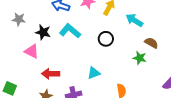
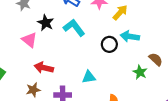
cyan arrow: (134, 20) -> (130, 36), moved, turned -36

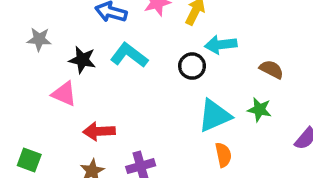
green star: (140, 72) -> (259, 110), moved
cyan triangle: (89, 77) -> (215, 116), moved, size x1.5

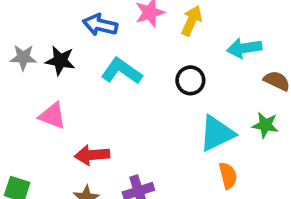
cyan arrow: (221, 45) -> (244, 48), moved
black star: (82, 60) -> (60, 61), moved

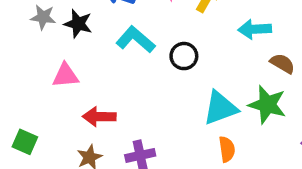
black circle: (190, 80) -> (184, 56), moved
pink triangle: (53, 116) -> (65, 75), turned -32
green star: (265, 125) -> (267, 105), size x1.5

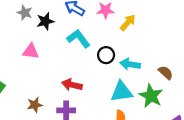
black star: (78, 24) -> (45, 21), turned 30
cyan arrow: (255, 29) -> (130, 64), moved
red arrow: (99, 117) -> (72, 85), moved

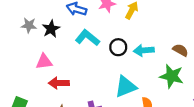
red arrow: (72, 85) -> (59, 83), moved
cyan triangle: (122, 92) -> (126, 87), moved

